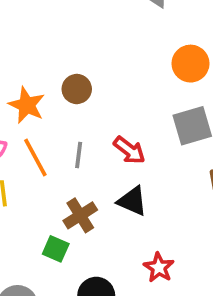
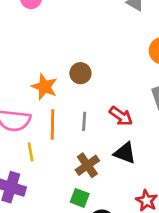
orange line: (35, 158) -> (53, 125), turned 32
green square: (56, 249) -> (80, 198), moved

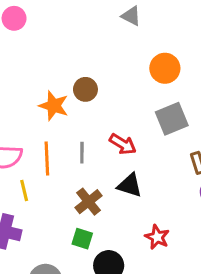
brown circle: (80, 73) -> (85, 89), moved
orange star: (44, 87) -> (54, 106), moved

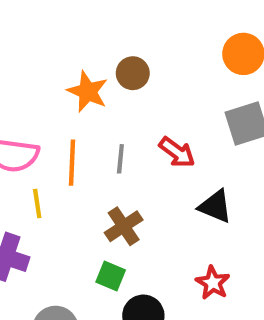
black triangle: (130, 185) -> (215, 206), moved

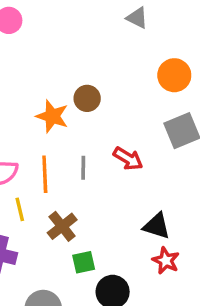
black triangle: (215, 206) -> (157, 226), moved
brown cross: (124, 226) -> (62, 226), moved
green square: (111, 276) -> (84, 262), turned -30

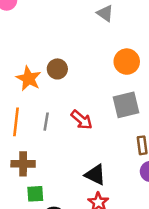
brown cross: (62, 226) -> (23, 164), turned 30

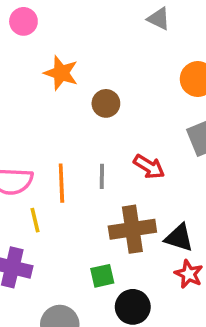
orange star: (29, 79) -> (61, 73), moved
brown cross: (23, 164) -> (132, 229), moved, size x1.4

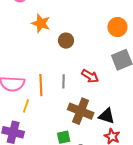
yellow line: (35, 220) -> (26, 106), turned 32
brown cross: (132, 229) -> (81, 111), turned 30

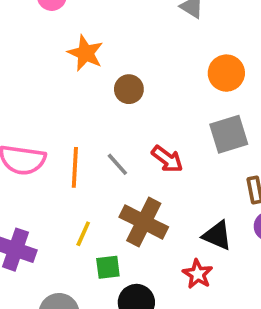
gray line: (64, 81) -> (117, 164), turned -48
yellow line: (26, 106) -> (83, 234), moved
black triangle: (107, 116) -> (217, 235), moved

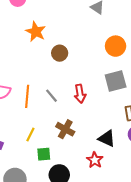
red arrow: (167, 159) -> (80, 94), turned 42
brown cross: (144, 222) -> (65, 129), size x0.7

